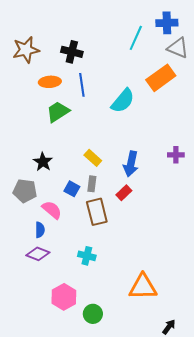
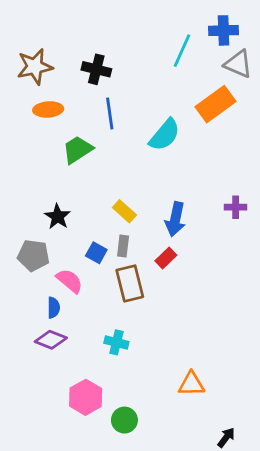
orange ellipse: (50, 82) -> (48, 109), moved
orange triangle: (143, 287) -> (191, 384), size x0.7

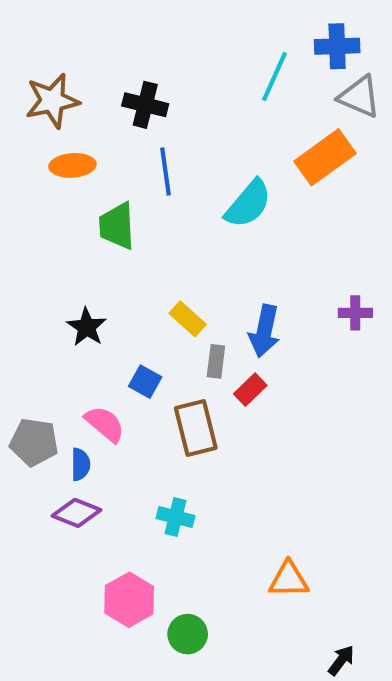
green trapezoid: (78, 150) -> (117, 226), turned -60
gray rectangle: (123, 246) -> (216, 361), moved
gray pentagon: (33, 255) -> (34, 442), moved

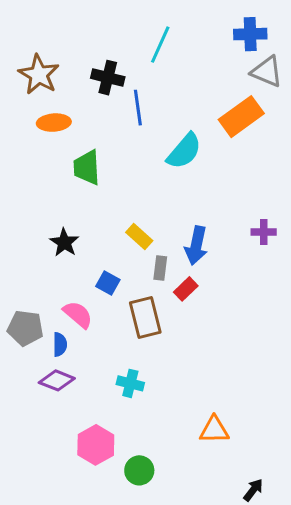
cyan line: (274, 77) -> (160, 45), moved
brown star: (52, 101) -> (39, 75), turned -30
blue line: (165, 171) -> (138, 108), moved

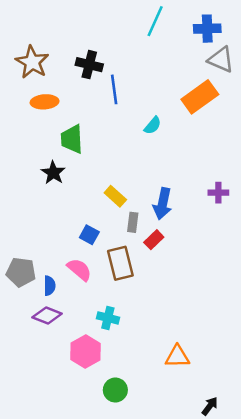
cyan line: (160, 45) -> (155, 21), moved
cyan semicircle: (184, 151) -> (153, 125), size x0.6
black star: (64, 242) -> (53, 173), moved
pink semicircle: (78, 314) -> (79, 270), moved
pink hexagon: (96, 445) -> (86, 352), moved

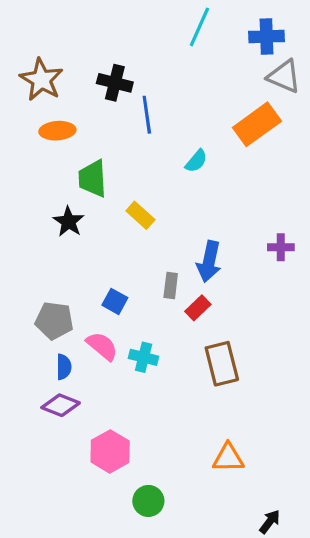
yellow rectangle: (115, 196) -> (140, 215), moved
brown rectangle: (120, 263) -> (222, 364), moved
gray pentagon: (21, 272) -> (54, 321), moved
cyan cross: (108, 318) -> (144, 357), moved

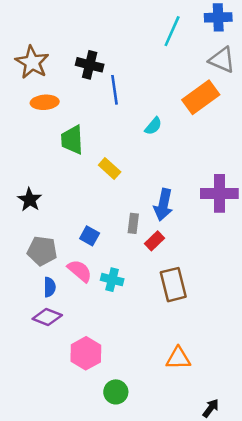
cyan line: (199, 27) -> (172, 31), moved
blue cross: (266, 36) -> (218, 17), moved
black star: (69, 222) -> (30, 200), moved
purple cross: (281, 247) -> (219, 193), size x1.8

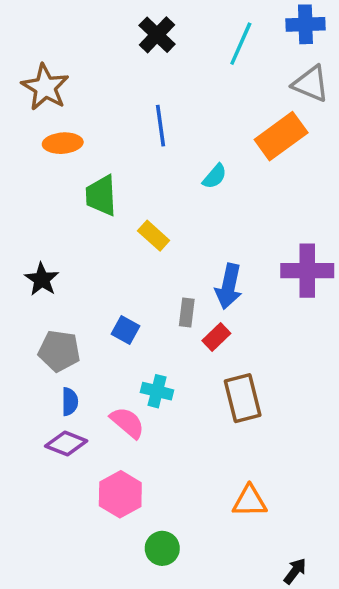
black cross: (90, 65) -> (157, 35), moved, turned 30
pink semicircle: (80, 271) -> (127, 423), moved

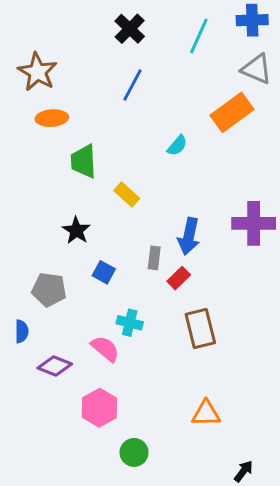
blue line: (161, 126) -> (133, 85), moved, turned 36
black star: (42, 279) -> (76, 231), moved
blue semicircle: (70, 402) -> (22, 331), moved

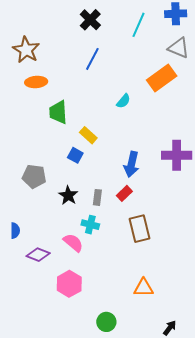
black star: (76, 231) -> (68, 195), moved
gray rectangle: (154, 258) -> (97, 197), moved
blue square: (104, 272) -> (75, 155), moved
gray pentagon: (49, 290) -> (34, 176), moved
green circle: (134, 452) -> (106, 322), moved

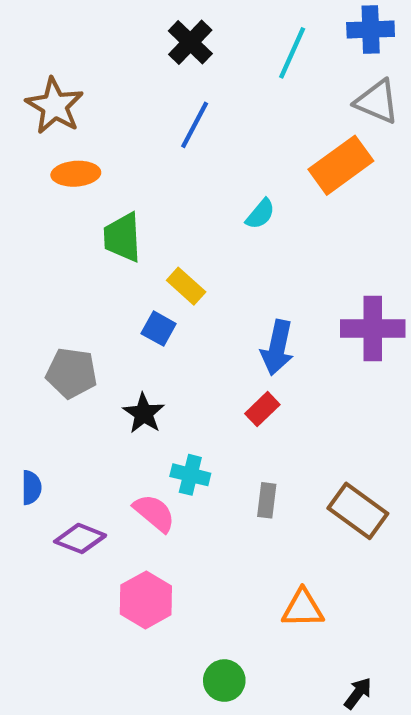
gray rectangle: (97, 197) -> (267, 500), moved
brown rectangle: (140, 229) -> (358, 511), moved, turned -40

